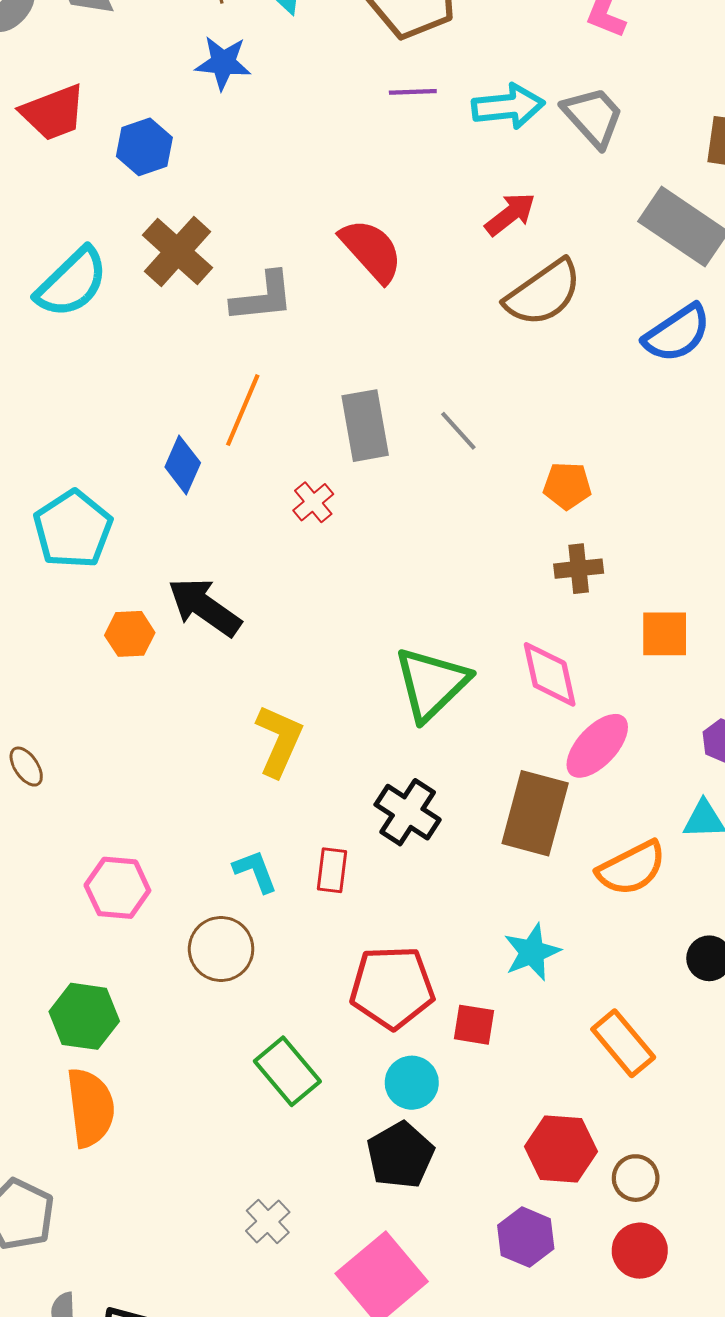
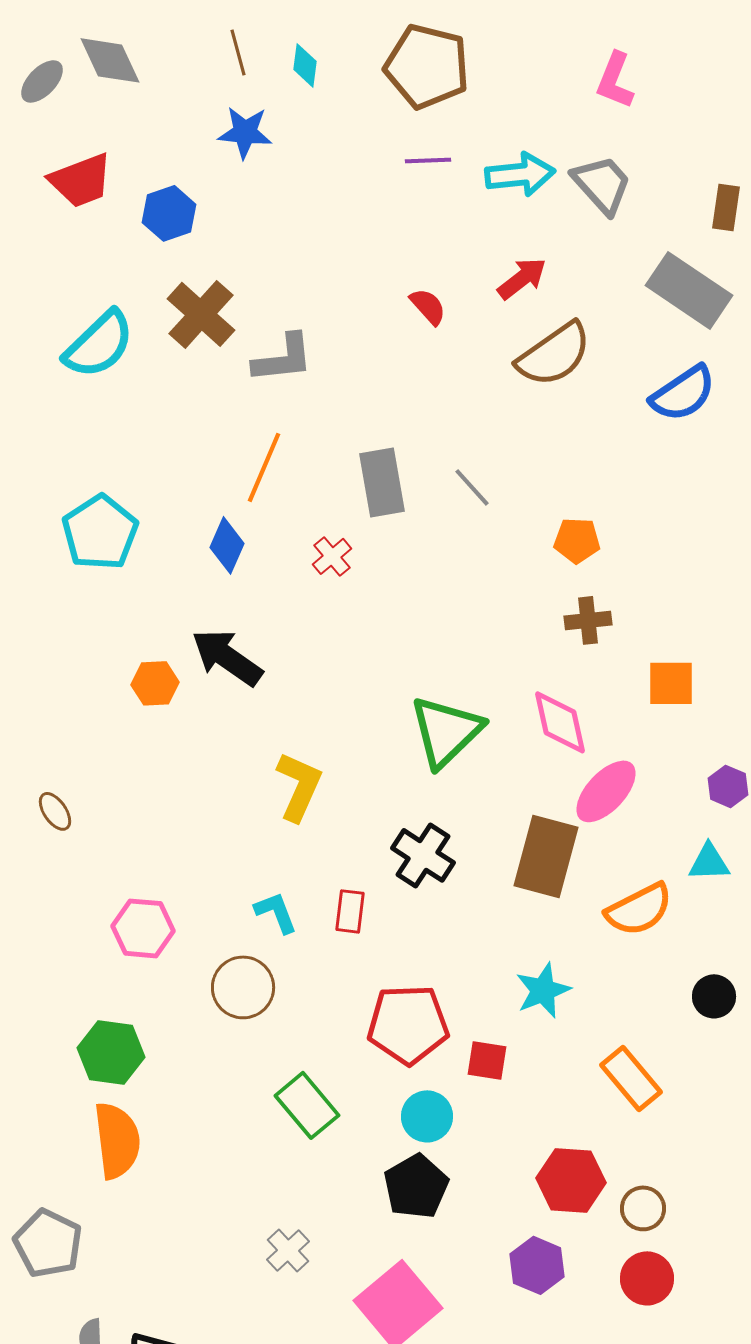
red semicircle: (371, 250) -> (428, 306), moved, size x0.6
blue diamond: (183, 465) -> (227, 545), moved
cyan pentagon: (73, 529) -> (100, 532), moved

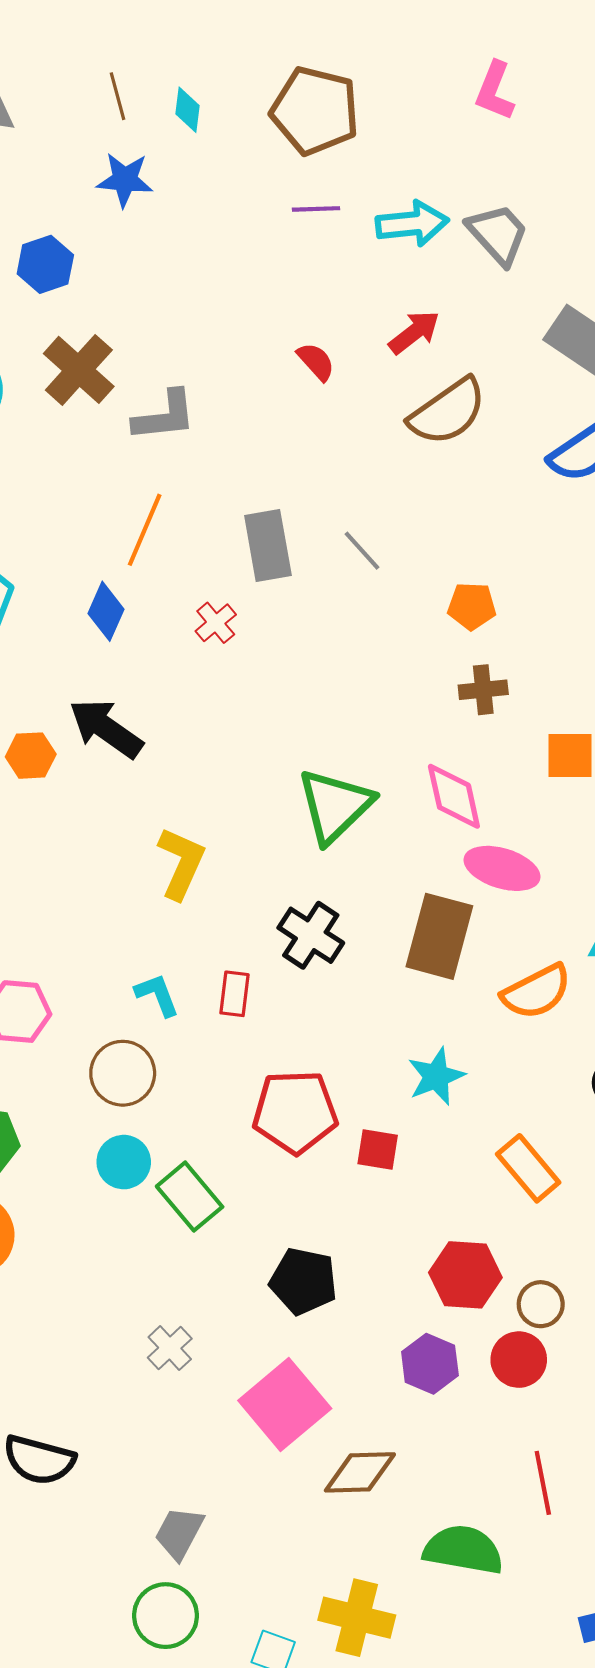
pink L-shape: (615, 80) -> (495, 91), moved
pink ellipse: (606, 791) -> (502, 868), turned 64
cyan circle: (427, 1116) -> (124, 1162), moved
black pentagon: (416, 1186) -> (303, 1281), turned -30
red circle: (647, 1278) -> (519, 1360), moved

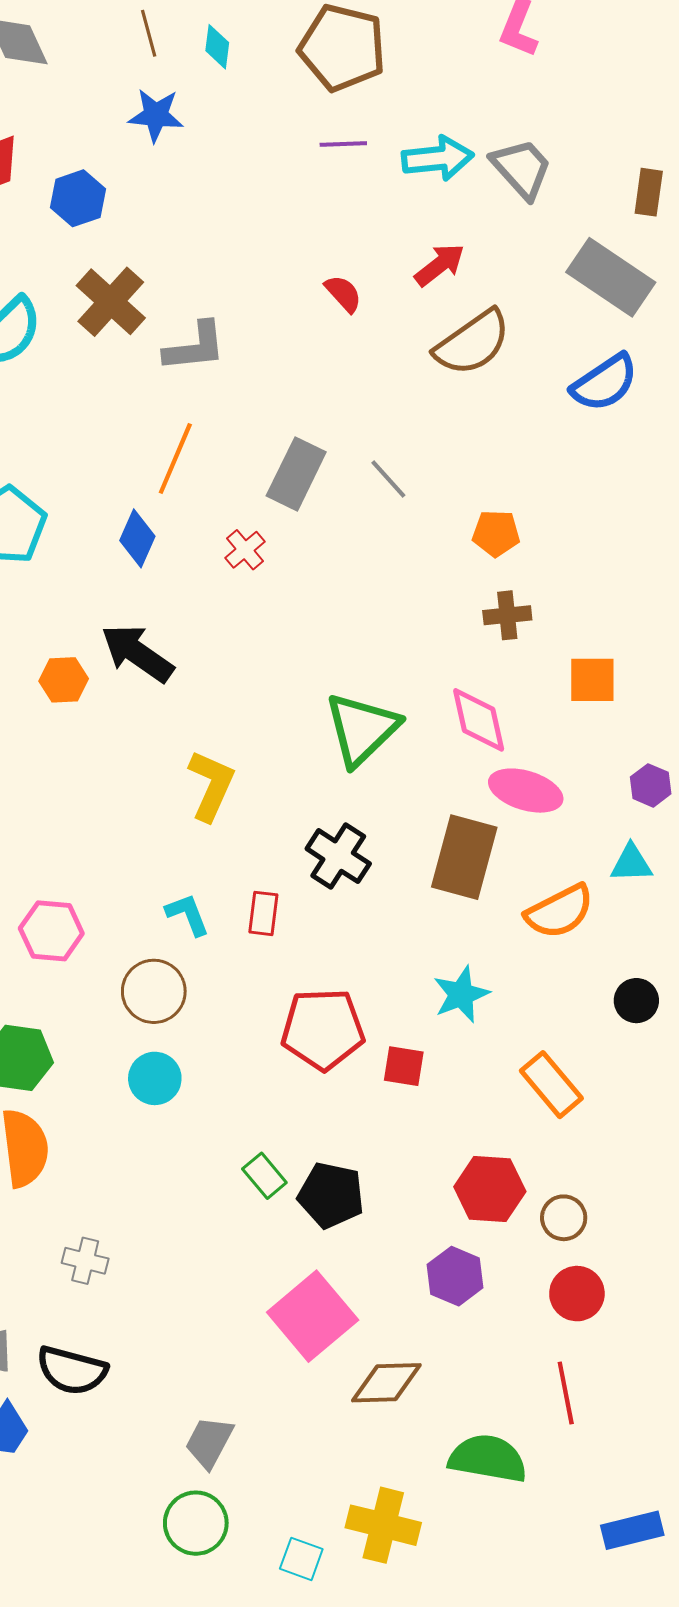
gray rectangle: (268, 545) -> (296, 474), turned 36
green rectangle: (190, 1197) -> (264, 1176), moved, size x0.7
gray cross: (170, 1348) -> (85, 1261), moved, turned -33
red circle: (519, 1360) -> (577, 1294), moved

